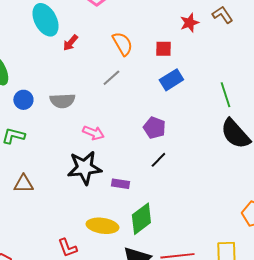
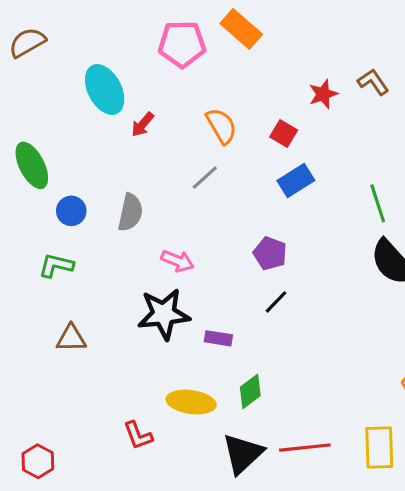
red square: (163, 49) -> (284, 134), turned 30
gray semicircle: (62, 101) -> (130, 212), turned -75
green diamond: (141, 219) -> (250, 391), size x0.7

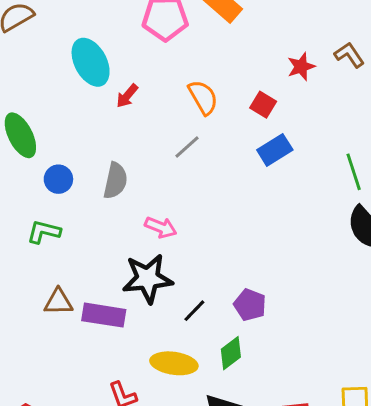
purple pentagon: (270, 253) -> (250, 305), moved
black line: (276, 302) -> (194, 311), moved
purple rectangle: (218, 338) -> (104, 315), moved, size x1.6

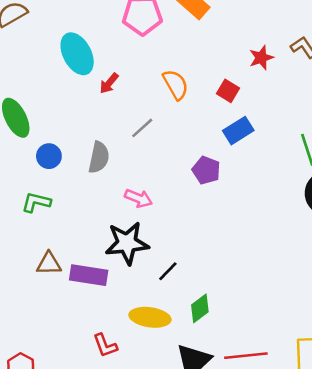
gray line: (187, 147) -> (142, 128), moved
purple pentagon: (250, 305) -> (206, 170), moved

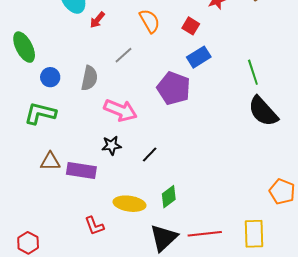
purple pentagon: (206, 170) -> (174, 88), size x1.5
pink arrow: (138, 198) -> (120, 110), size x1.5
green L-shape: (36, 202) -> (40, 113), size x1.4
black star: (127, 243) -> (111, 145), size x0.6
black line: (168, 271) -> (150, 154), moved

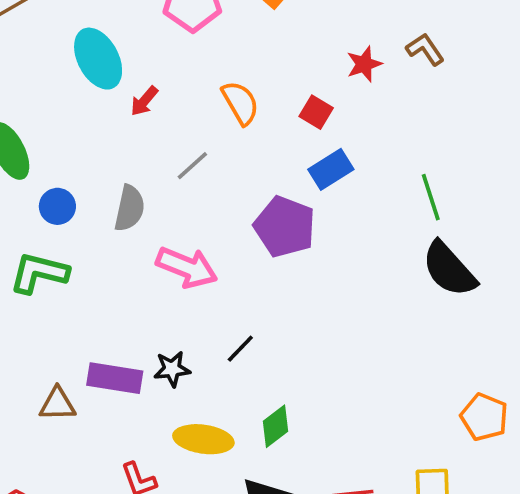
black star: (111, 145) -> (172, 369), moved
brown triangle: (50, 161) -> (57, 404), moved

